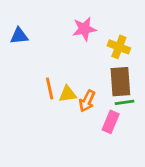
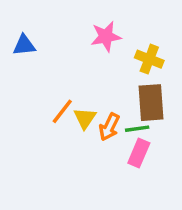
orange line: (50, 89) -> (62, 111), turned 50
yellow triangle: (68, 94) -> (85, 118), turned -48
green line: (124, 102) -> (137, 129), moved

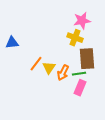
pink star: (106, 37) -> (82, 21), moved
blue triangle: (24, 45) -> (12, 43), moved
yellow cross: (149, 59) -> (75, 38), moved

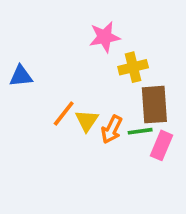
pink star: (82, 21) -> (105, 37), moved
yellow cross: (75, 38) -> (133, 67), turned -35
pink rectangle: (80, 88) -> (161, 145), moved

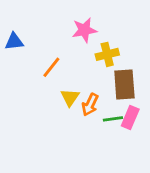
blue triangle: (21, 76) -> (14, 42), moved
orange line: (64, 113) -> (51, 67), moved
green line: (140, 131) -> (113, 119), moved

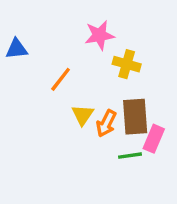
yellow cross: (107, 54) -> (127, 64), turned 30
brown rectangle: (124, 85) -> (135, 117), moved
green line: (113, 119) -> (130, 156), moved

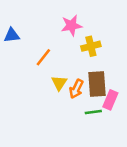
yellow cross: (127, 64) -> (91, 46), turned -30

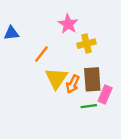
pink star: (71, 26) -> (68, 24), turned -30
yellow triangle: (59, 83) -> (56, 78), size x1.5

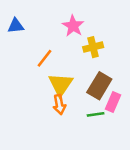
blue triangle: (11, 33) -> (16, 26), moved
brown rectangle: (92, 79) -> (99, 86), turned 35
orange arrow: (73, 84) -> (59, 104), moved, turned -36

